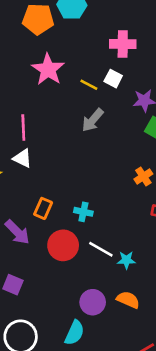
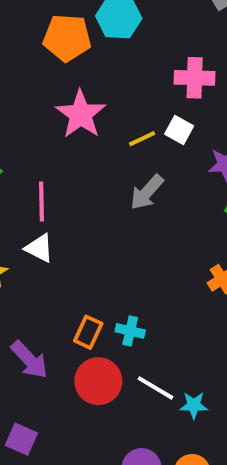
yellow line: (89, 85) -> (142, 139), turned -54
orange rectangle: (43, 208) -> (88, 332), moved

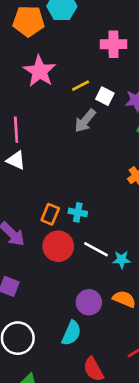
white square: (179, 130) -> (105, 96), moved

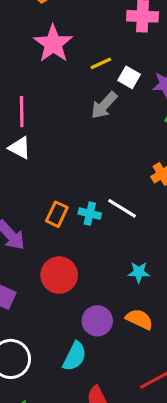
red circle: (58, 246) -> (59, 275), moved
white line: (96, 249) -> (122, 208), moved

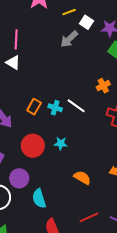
cyan star: (139, 272) -> (61, 144), moved
purple circle: (97, 321) -> (19, 178), moved
cyan semicircle: (75, 356) -> (39, 199), turned 132

